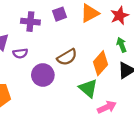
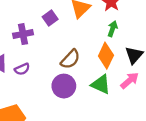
green arrow: (122, 45) -> (112, 29), moved, turned 56
purple circle: (43, 75) -> (64, 86), moved
pink arrow: (107, 107) -> (130, 81), moved

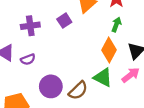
purple square: (50, 18) -> (64, 21), moved
brown semicircle: (70, 59) -> (78, 90), moved
purple circle: (64, 86) -> (51, 86), moved

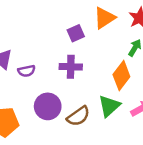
purple cross: (30, 26) -> (71, 67), moved
green triangle: (103, 77) -> (109, 106), turned 42

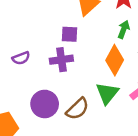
purple square: (76, 33) -> (70, 34), moved, turned 36
purple semicircle: (27, 71) -> (21, 58), moved

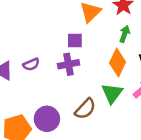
purple circle: (45, 104) -> (47, 119), moved

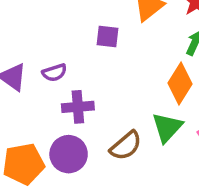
purple square: (75, 41) -> (107, 37), moved
purple cross: (68, 64) -> (78, 107), moved

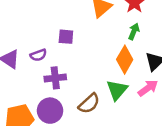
purple square: (107, 37) -> (66, 37), moved

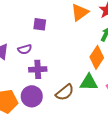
purple square: (66, 37) -> (40, 24), moved
green triangle: (117, 90) -> (89, 82), turned 48

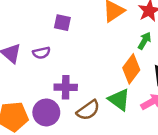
purple cross: (38, 69) -> (66, 87), moved
green triangle: (89, 82) -> (119, 100), turned 30

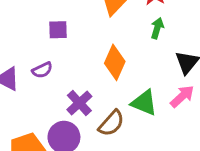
orange diamond: (131, 69) -> (115, 62), moved
purple cross: (66, 87) -> (79, 103), turned -30

